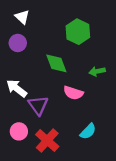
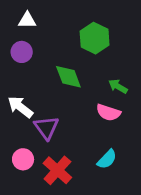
white triangle: (22, 17) -> (27, 20), turned -42
green arrow: (97, 71) -> (118, 86), turned 42
pink semicircle: (73, 93) -> (108, 113), moved

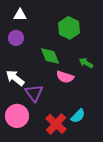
pink semicircle: (108, 113) -> (65, 77), moved
pink circle: (23, 159) -> (17, 116), size x1.5
red cross: (57, 170) -> (56, 124), moved

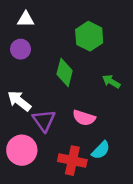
green diamond: (50, 56) -> (65, 72), turned 35
pink semicircle: (65, 77) -> (84, 118), moved
red cross: (56, 124) -> (72, 161), turned -30

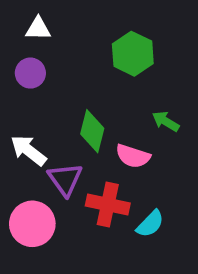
green diamond: (65, 72) -> (92, 131), moved
pink semicircle: (84, 118) -> (133, 156), moved
red cross: (72, 161) -> (108, 204), moved

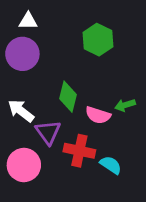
purple circle: (30, 73) -> (22, 54), size x1.5
green arrow: (166, 121) -> (125, 105), moved, turned -48
cyan semicircle: (150, 224) -> (111, 165), turned -100

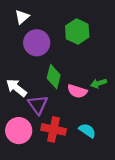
white triangle: (28, 21) -> (22, 17), turned -42
purple circle: (22, 54) -> (37, 43), moved
red cross: (79, 151) -> (54, 129), moved

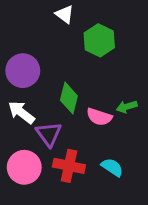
white triangle: (22, 17) -> (65, 14), moved, turned -42
purple circle: (37, 43) -> (23, 71), moved

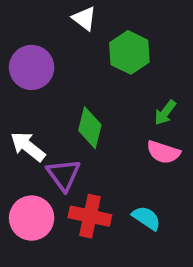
purple circle: (23, 71) -> (32, 67), moved
green arrow: (127, 107) -> (165, 113), moved, turned -36
pink semicircle: (99, 117) -> (163, 152), moved

